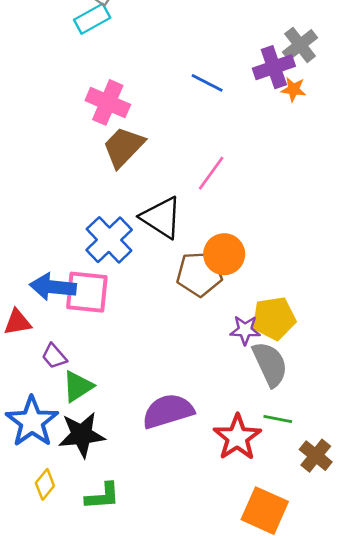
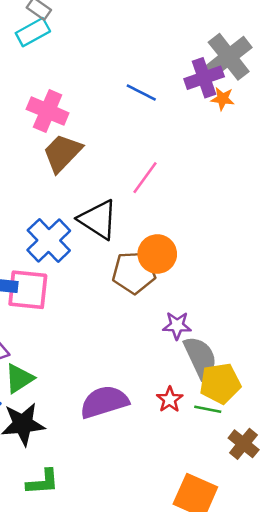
gray cross: (300, 45) -> (229, 57), size x1.4
yellow pentagon: (274, 318) -> (220, 383), moved
red star: (237, 437) -> (170, 399), moved, size x0.6

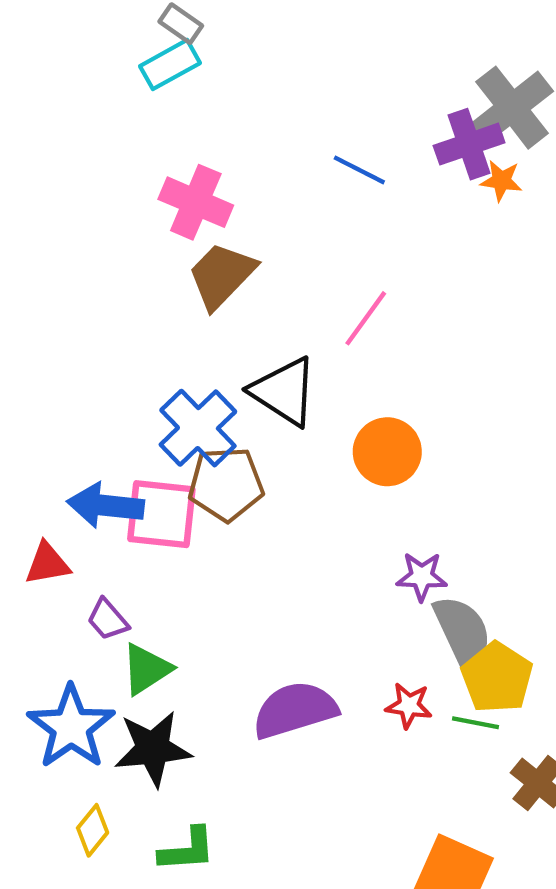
brown pentagon: (134, 272) -> (226, 484), moved
yellow pentagon: (220, 383) -> (497, 678), turned -30
red star: (170, 399) -> (409, 706), turned -30

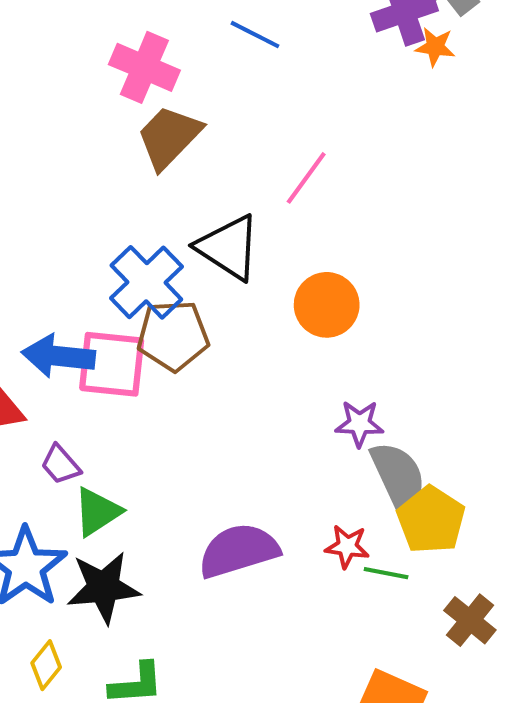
blue line: (359, 170) -> (255, 35), moved
green line: (475, 723) -> (386, 573), moved

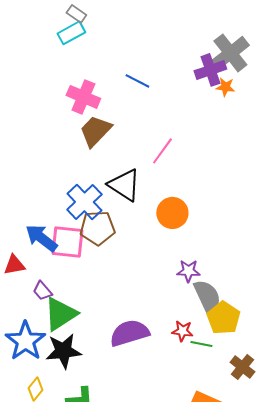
blue arrow: (58, 356) -> (41, 238), turned 32
green triangle: (97, 512) -> (60, 314), size x1.4

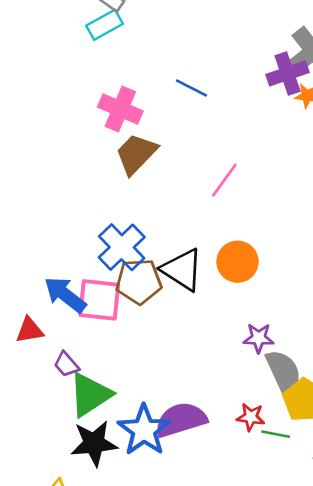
black triangle: (124, 185) -> (182, 270), moved
blue star: (25, 341) -> (144, 430), moved

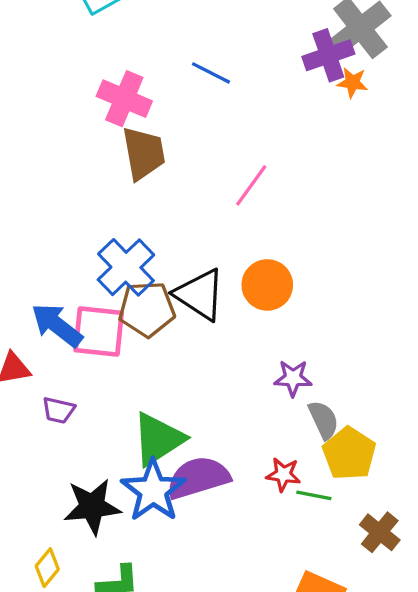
brown trapezoid: (136, 154) -> (144, 153), turned 126
purple trapezoid: (66, 364) -> (58, 410), turned -36
gray semicircle: (284, 372) -> (324, 420), size x0.7
green triangle: (90, 395) -> (158, 439), moved

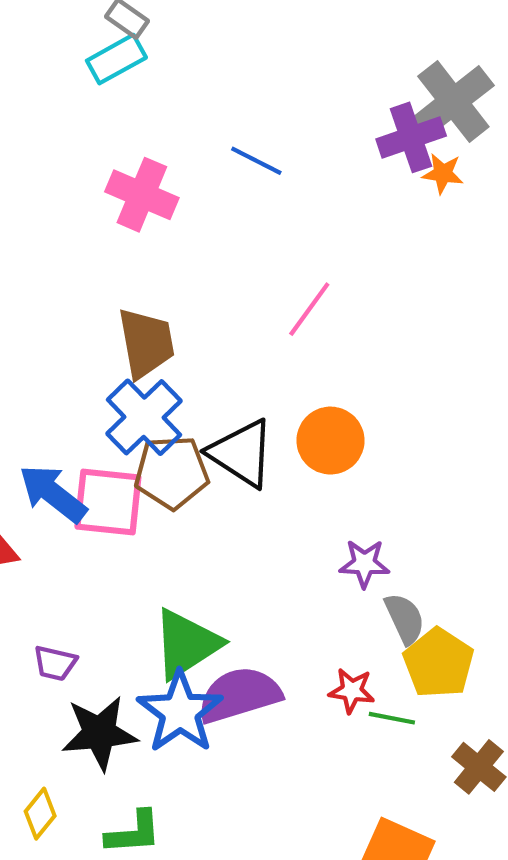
brown trapezoid: (144, 153) -> (146, 343), moved
purple trapezoid: (58, 410) -> (55, 663), moved

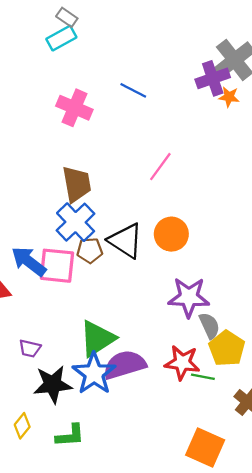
brown pentagon: (172, 472) -> (90, 250), size x0.7
purple star: (364, 563) -> (189, 297), size x1.6
red star: (352, 691) -> (182, 363), size x1.5

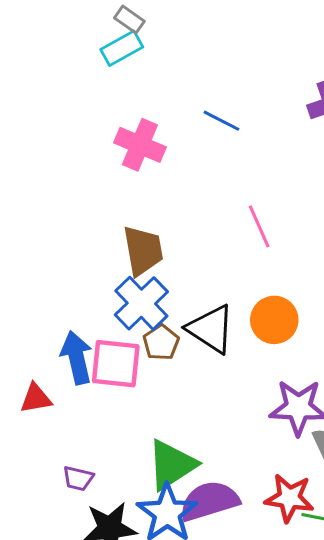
pink line: (160, 167) -> (259, 226), turned -60
brown pentagon: (90, 250) -> (161, 343), turned -30
blue arrow: (29, 261) -> (77, 358), turned 39

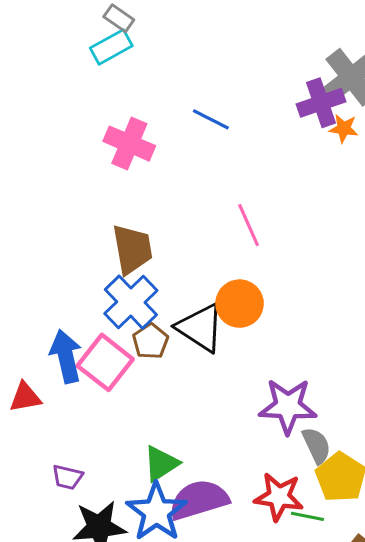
orange circle: (274, 320) -> (240, 304), moved
pink square: (116, 364) -> (105, 362), turned 32
green triangle: (172, 465) -> (161, 464), size x0.7

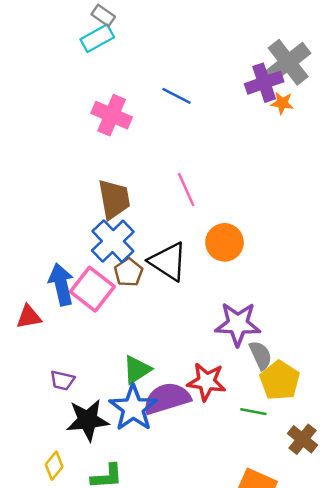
pink line: (249, 225) -> (186, 190), moved
orange circle: (240, 304) -> (225, 242), moved
red star: (279, 497) -> (206, 382), moved

